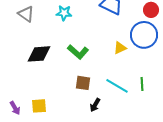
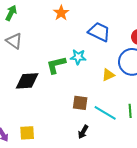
cyan star: (64, 13) -> (78, 57), moved
green L-shape: (78, 52) -> (56, 65), moved, turned 125
brown square: (83, 83) -> (80, 103), moved

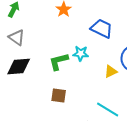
black diamond: (27, 81) -> (19, 66), moved
brown square: (80, 103) -> (59, 95), moved

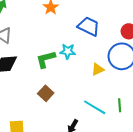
brown square: (59, 95) -> (46, 93), turned 35

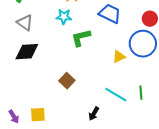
cyan star: (68, 51) -> (64, 17), moved
green L-shape: (46, 59) -> (81, 38), moved

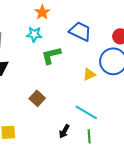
green line: (141, 93) -> (89, 136), moved

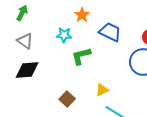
orange star: (42, 12) -> (82, 15), moved
yellow triangle: (89, 74) -> (102, 90), moved

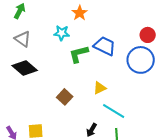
blue trapezoid: (110, 32) -> (105, 46), moved
black diamond: (27, 70) -> (25, 68), turned 45

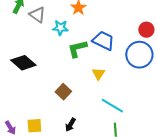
gray triangle: (23, 39) -> (37, 15), moved
yellow triangle: (100, 88) -> (98, 74), moved, turned -32
black arrow: (92, 130) -> (70, 125), moved

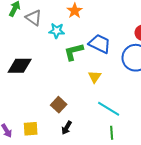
black diamond: (23, 63) -> (20, 66), turned -40
brown square: (63, 92) -> (59, 105), moved

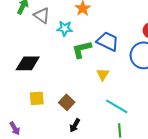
yellow square: (31, 129) -> (37, 98), moved

